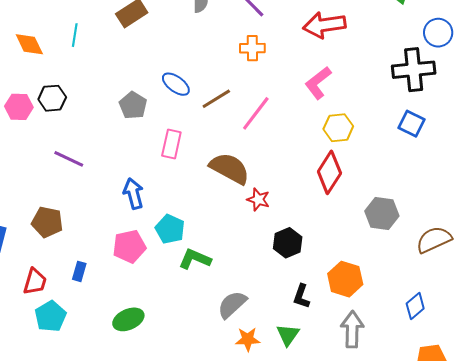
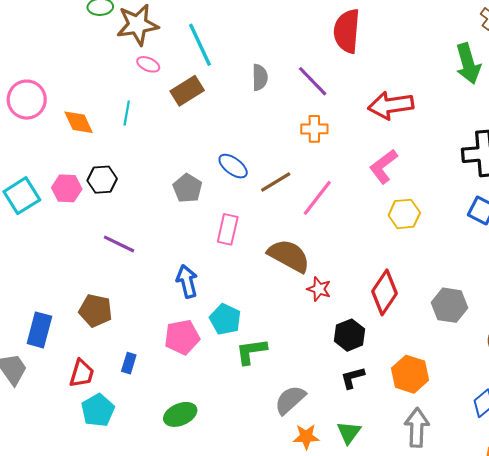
red diamond: (329, 172) -> (384, 292), moved
green L-shape: (195, 259) -> (251, 351), turned -32
black L-shape: (301, 296) -> (353, 378), moved, turned 55

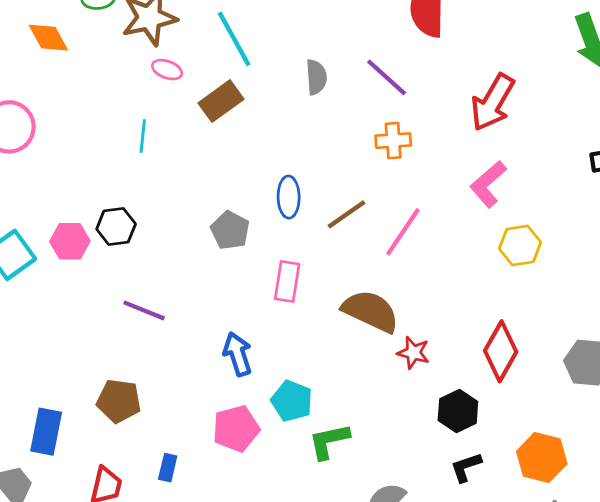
red arrow: (391, 105) -> (492, 102), turned -48
orange diamond: (79, 122) -> (48, 38), moved
blue ellipse: (233, 166) -> (289, 197), turned 56

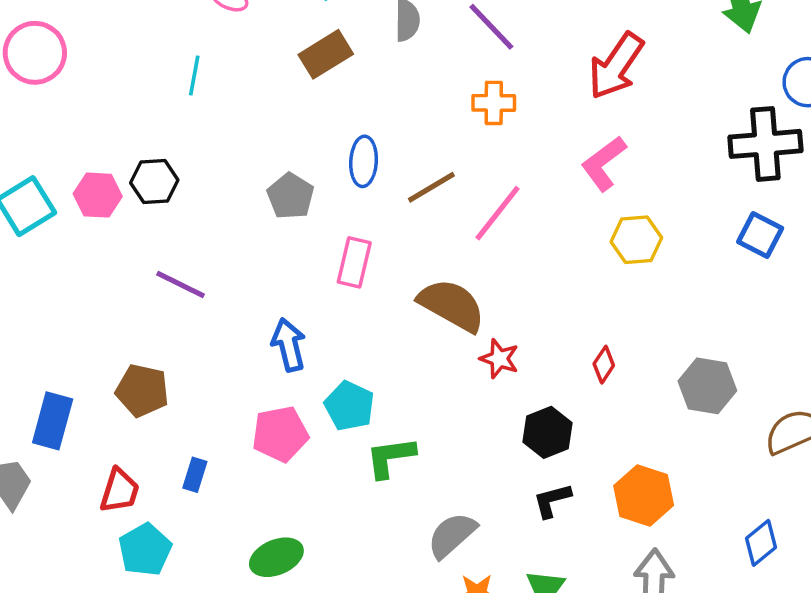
brown rectangle: (221, 101) -> (326, 54), moved
red diamond: (501, 351) -> (604, 365), size x0.5

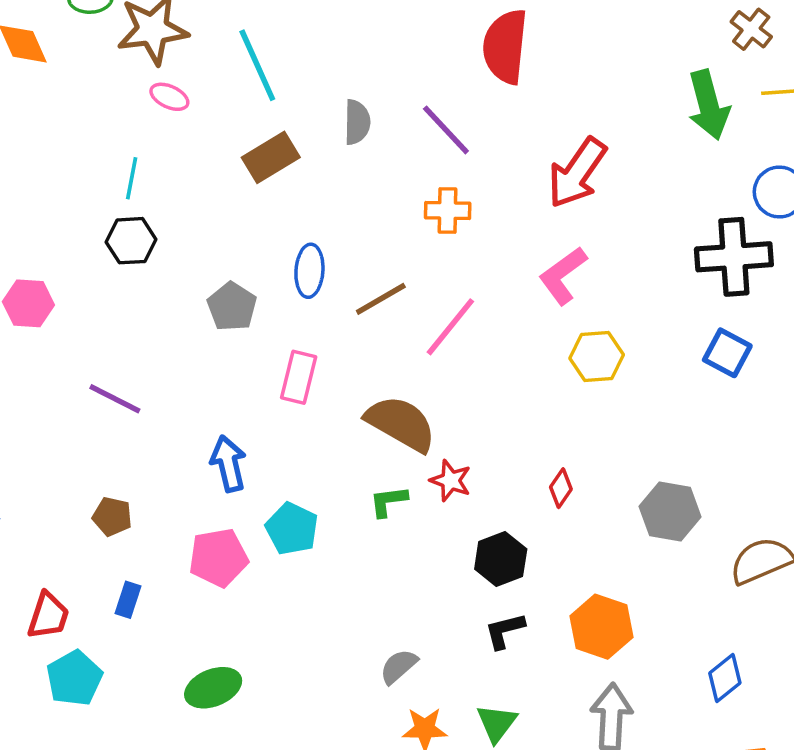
black hexagon: (154, 181) -> (131, 241), moved
brown pentagon: (142, 391) -> (112, 516), moved, size x0.7
green L-shape: (390, 457) -> (388, 501), moved, size x0.7
gray semicircle: (452, 535) -> (399, 666), size x0.7

